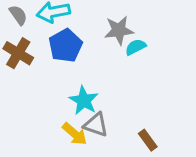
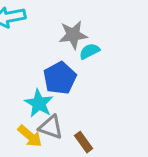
blue pentagon: (65, 46) -> (60, 78), moved
brown rectangle: (148, 140) -> (84, 142), moved

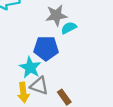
blue pentagon: (60, 78) -> (46, 48), turned 30
yellow arrow: (30, 136) -> (23, 92), turned 42

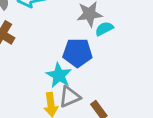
gray triangle: (39, 86) -> (70, 97), turned -42

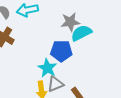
cyan semicircle: (104, 29) -> (81, 33), size x1.5

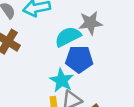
cyan semicircle: (81, 33) -> (68, 37), moved

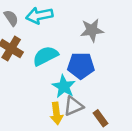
cyan semicircle: (68, 37) -> (45, 56), moved

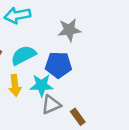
cyan star: (64, 86) -> (42, 85), turned -30
yellow arrow: (56, 113) -> (15, 85), moved

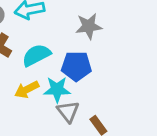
yellow arrow: (15, 85) -> (27, 90), turned 70
gray triangle: (51, 105) -> (68, 112), turned -45

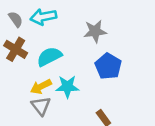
blue pentagon: (76, 66) -> (108, 66), moved, turned 30
gray triangle: (68, 112) -> (41, 106), moved

